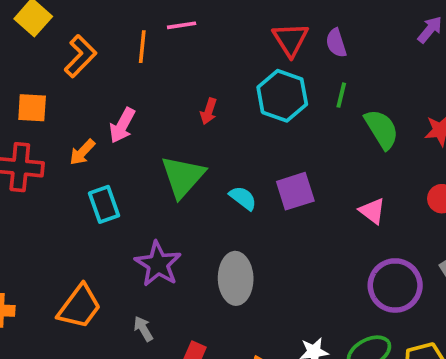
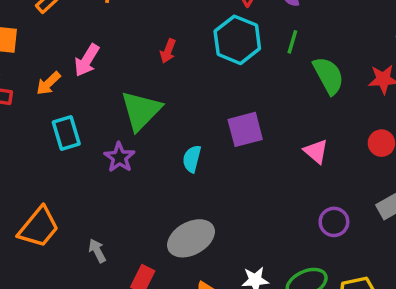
cyan semicircle: (243, 198) -> (192, 159), moved, turned -116
purple star: (158, 264) -> (119, 157), moved, size x0.7
gray ellipse: (236, 278) -> (191, 238), moved, turned 60
purple circle: (395, 285) -> (334, 222), size x0.6

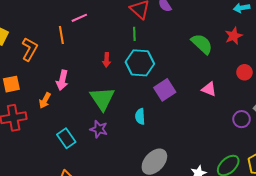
cyan hexagon: (237, 40) -> (140, 63), moved
green line: (292, 42) -> (134, 34), moved
cyan rectangle: (66, 133) -> (66, 138), moved
purple circle: (334, 222) -> (242, 119), moved

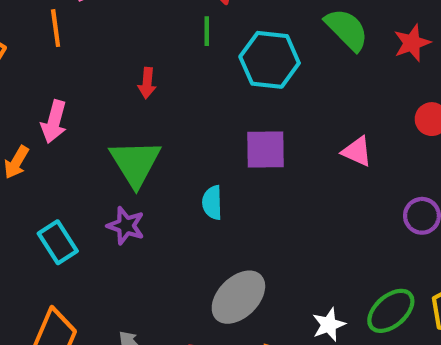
green semicircle: (202, 44) -> (347, 29), moved
cyan hexagon: (140, 63) -> (270, 60), moved
purple square: (165, 90) -> (265, 150), turned 30

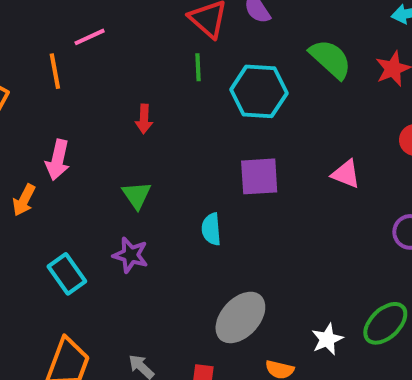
green triangle: (135, 163) -> (137, 195), size x0.6

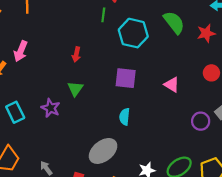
red arrow: (144, 119) -> (76, 54), moved
green triangle: (137, 195) -> (75, 89), moved
cyan semicircle: (211, 229) -> (125, 117), moved

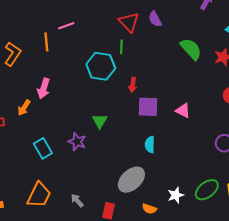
cyan hexagon: (133, 33) -> (101, 66), moved
red arrow: (76, 54) -> (133, 85), moved
pink triangle: (172, 85) -> (183, 111), moved

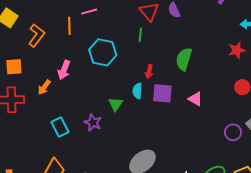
green semicircle: (191, 49) -> (184, 59), moved, turned -125
cyan hexagon: (101, 66) -> (103, 52), moved
cyan semicircle: (150, 145) -> (137, 91), moved

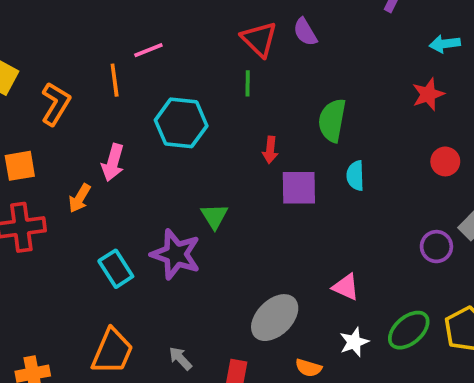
cyan semicircle: (137, 91) -> (355, 176), moved
pink triangle: (195, 99) -> (346, 287), moved
purple star: (93, 123) -> (176, 254), size x1.5

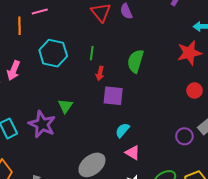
green line: (248, 83) -> (92, 53), moved
red star: (428, 94) -> (189, 53), size x1.4
cyan semicircle: (355, 176) -> (122, 130), moved, turned 35

